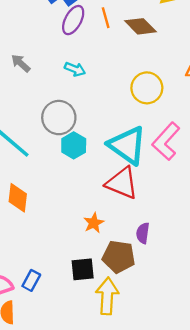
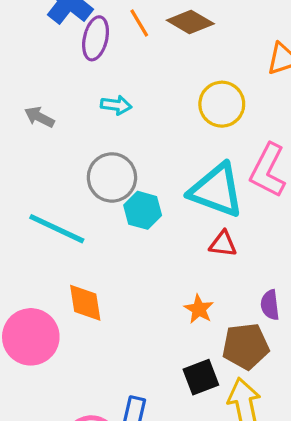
red triangle: (122, 183) -> (223, 244), size x0.6

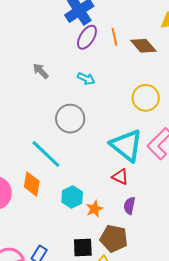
cyan hexagon: (143, 210) -> (72, 197), moved
cyan line: (57, 229) -> (46, 154), moved
purple semicircle: (270, 305) -> (129, 206), moved

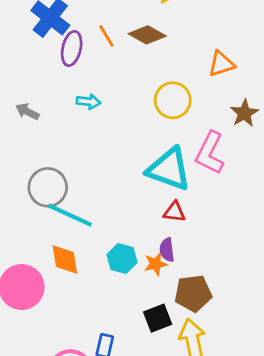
gray circle: (70, 119) -> (48, 187), moved
purple semicircle: (129, 206) -> (167, 250), moved
orange star: (94, 209) -> (156, 264), turned 30

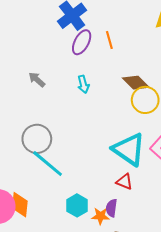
brown diamond: (147, 35) -> (136, 83), moved
cyan arrow: (88, 102) -> (83, 84), turned 54
orange diamond: (65, 260) -> (20, 205), moved

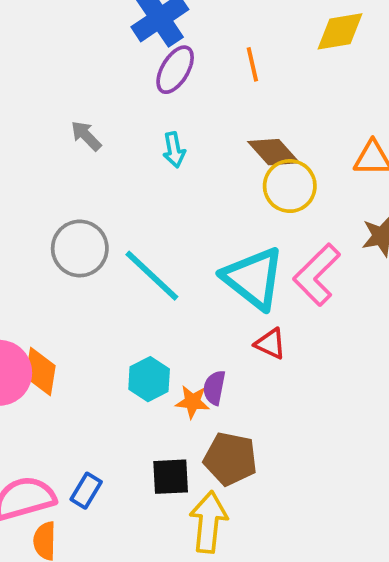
orange line: (109, 40) -> (252, 64), moved
cyan line: (48, 164) -> (152, 276), moved
red triangle: (124, 182) -> (270, 344), moved

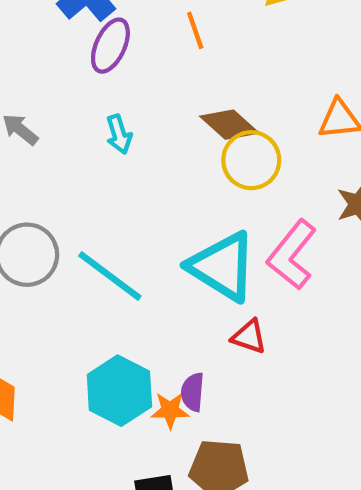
cyan hexagon: (149, 379) -> (119, 391), size x1.4

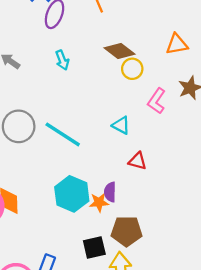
yellow circle: (251, 160) -> (132, 69), size x0.7
pink L-shape: (292, 255) -> (157, 101), moved, size x0.7
cyan triangle: (222, 266) -> (121, 125), size x0.5

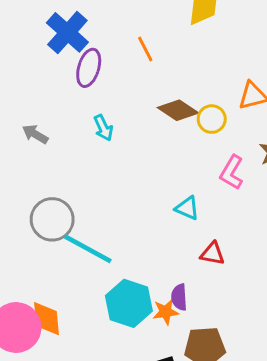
yellow circle: (132, 69) -> (212, 119), moved
cyan line: (63, 134) -> (88, 249), moved

